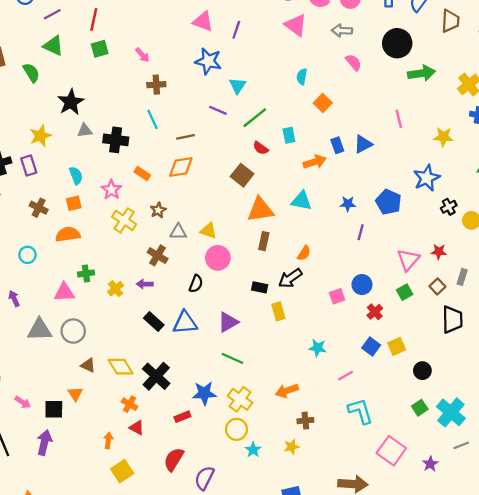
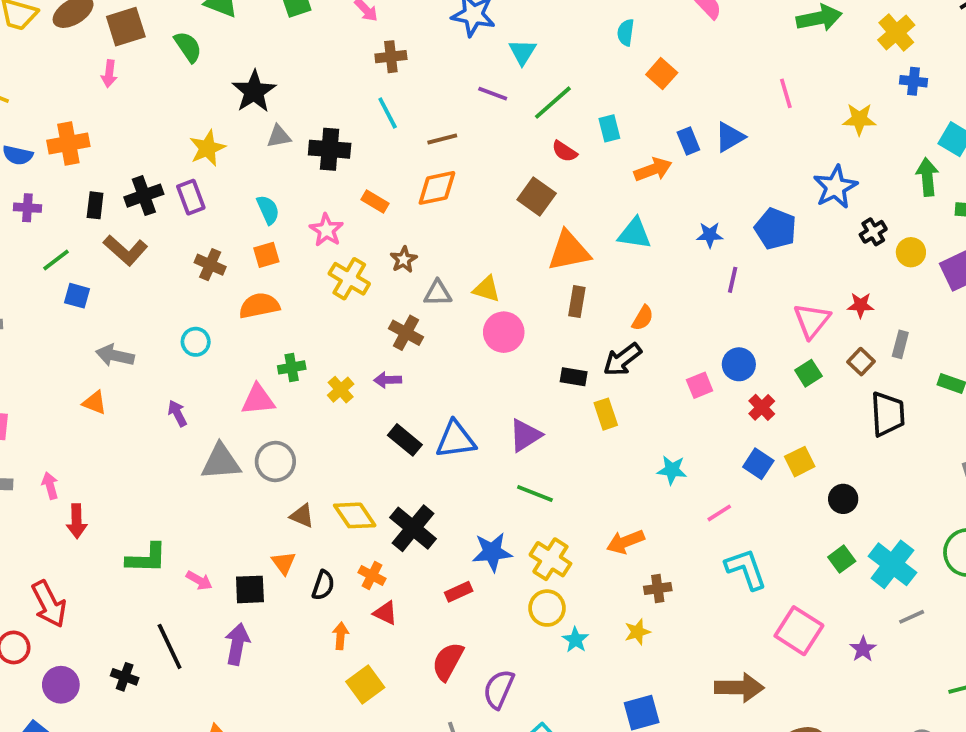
black semicircle: (196, 284) -> (323, 585), moved

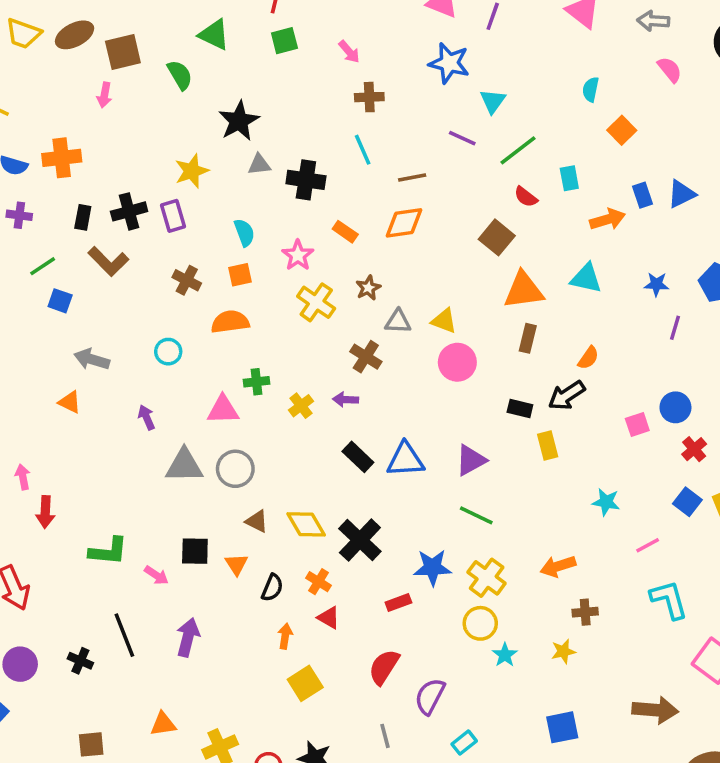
black square: (250, 589) -> (195, 551), moved

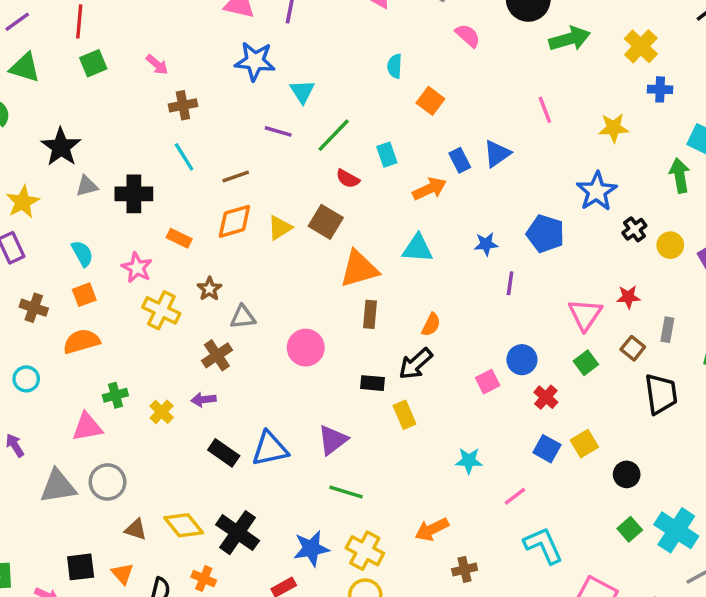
yellow triangle: (444, 321) -> (280, 228), moved, turned -44
brown cross: (366, 357) -> (217, 355), turned 32

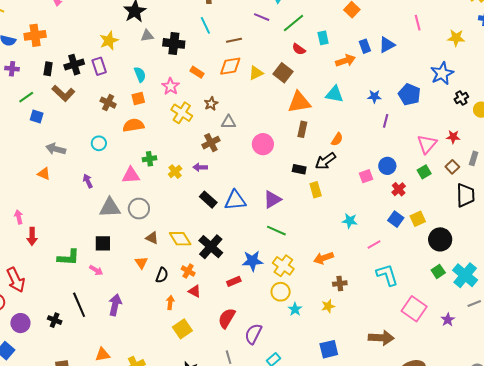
black circle: (627, 474) -> (440, 239), size x1.5
black square: (81, 567) -> (103, 243), moved

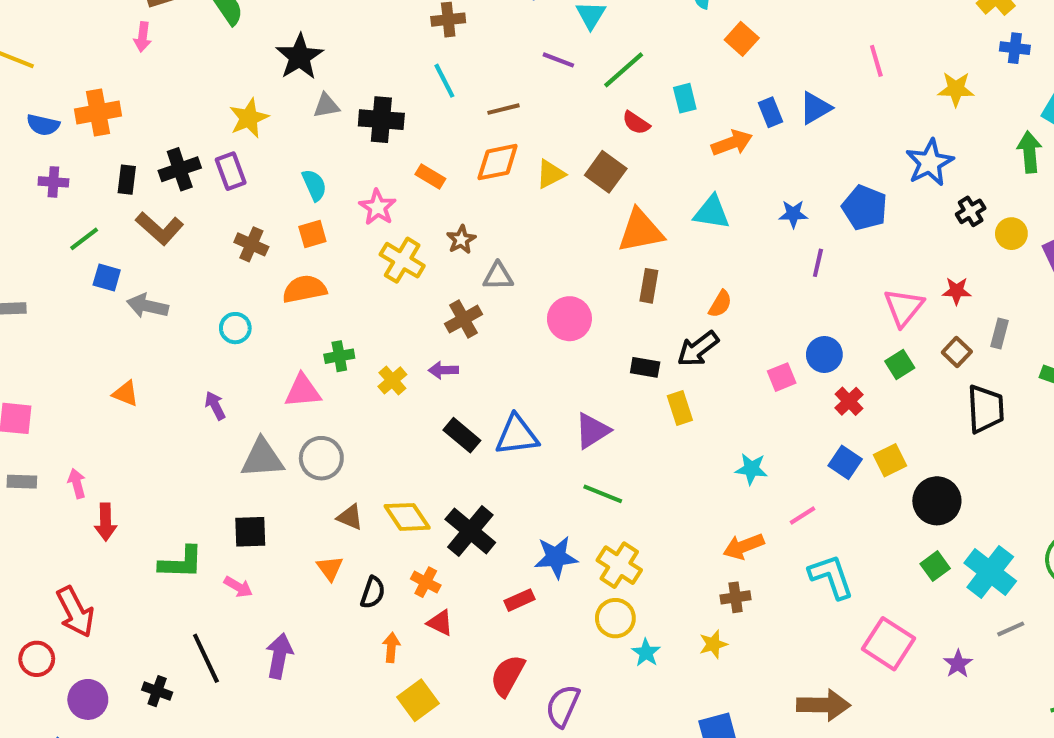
gray arrow: (56, 149) -> (148, 306), moved
orange arrow: (324, 258) -> (743, 546), moved

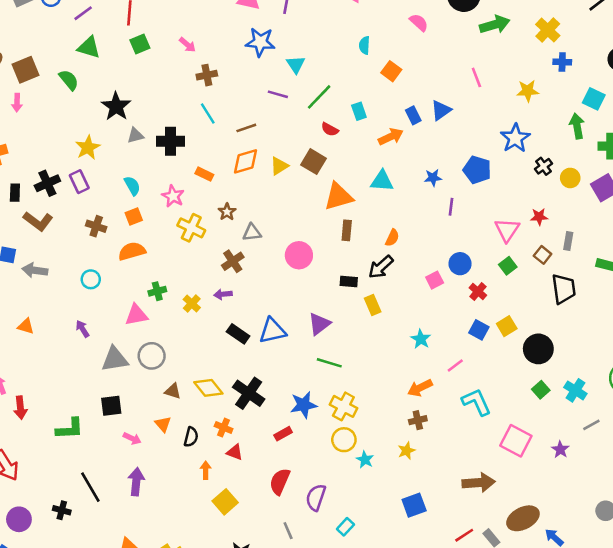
cyan star: (751, 469) -> (421, 339), turned 30
cyan cross: (990, 572) -> (575, 390), size x0.7
pink arrow: (238, 587) -> (132, 438), moved

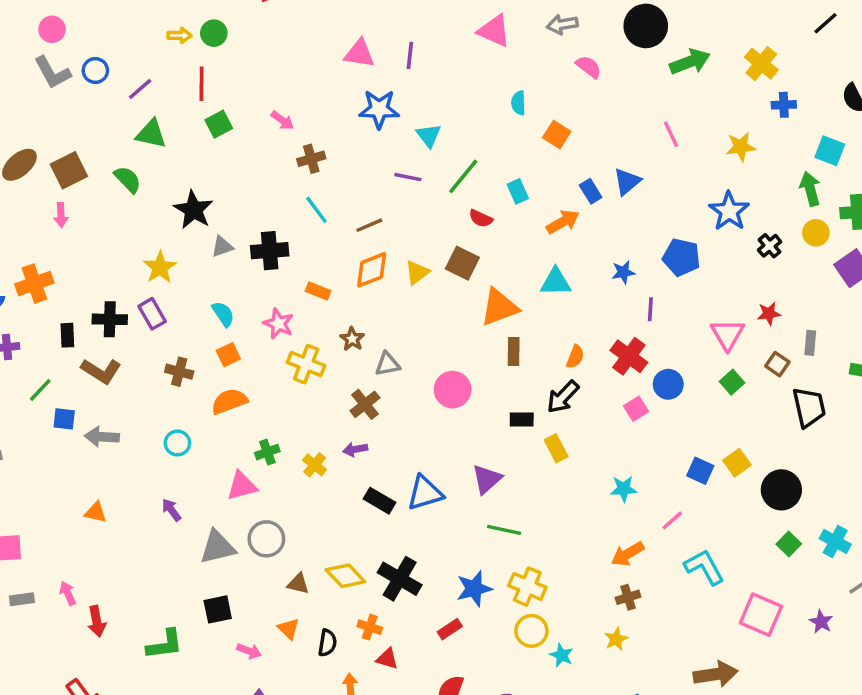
yellow circle: (570, 178) -> (816, 233), moved
black cross: (47, 183) -> (110, 319), turned 30
red cross: (478, 292) -> (629, 356), moved, size x1.5
cyan star: (421, 339) -> (624, 489), turned -30

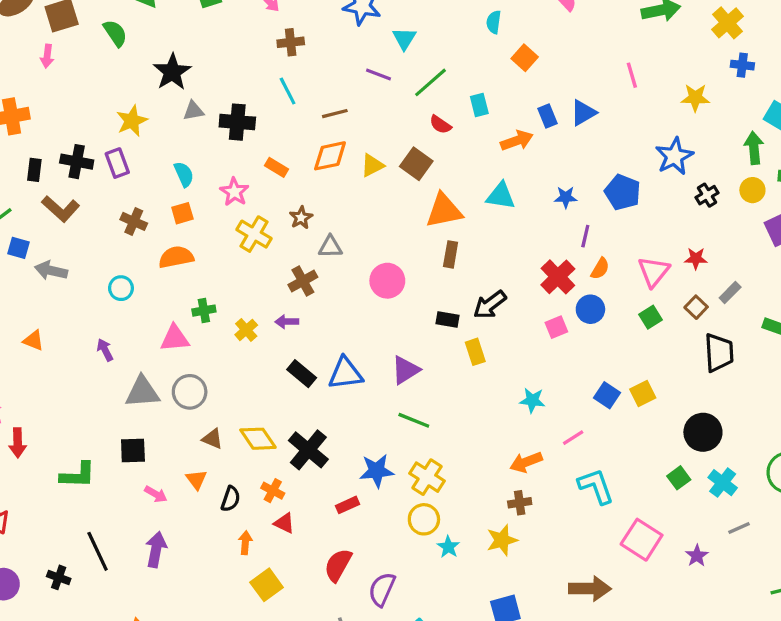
gray rectangle: (810, 343) -> (730, 292), turned 30
orange semicircle: (575, 357) -> (600, 269), moved
black circle: (781, 490) -> (703, 432), moved
yellow star: (616, 639) -> (502, 540), size x1.4

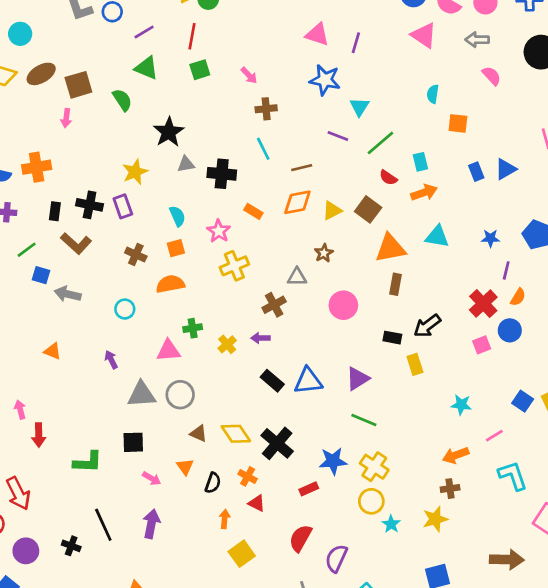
orange square: (525, 58) -> (458, 123), turned -36
orange arrow: (517, 141) -> (424, 193), moved
brown star: (301, 218) -> (324, 253), moved
yellow cross: (254, 234) -> (234, 266), turned 36

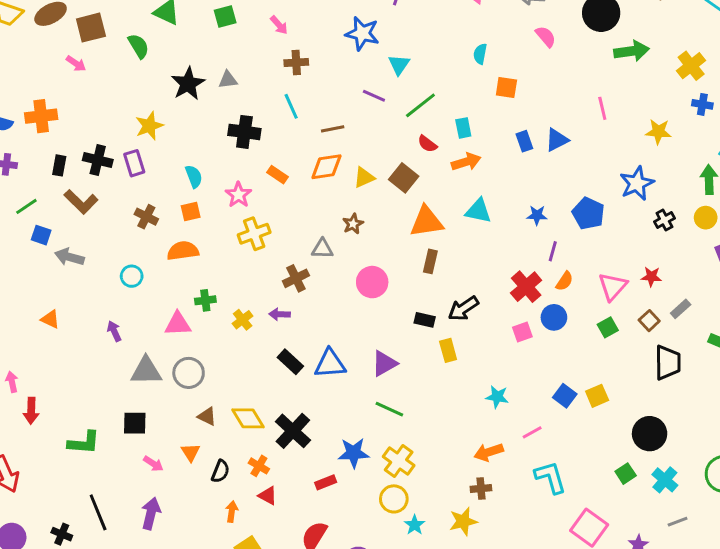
pink arrow: (66, 118) -> (76, 63), turned -66
gray triangle: (186, 164) -> (228, 80), moved

